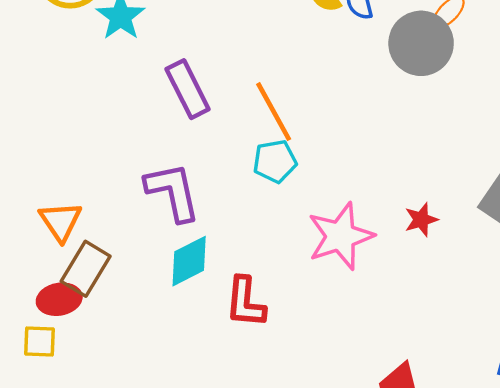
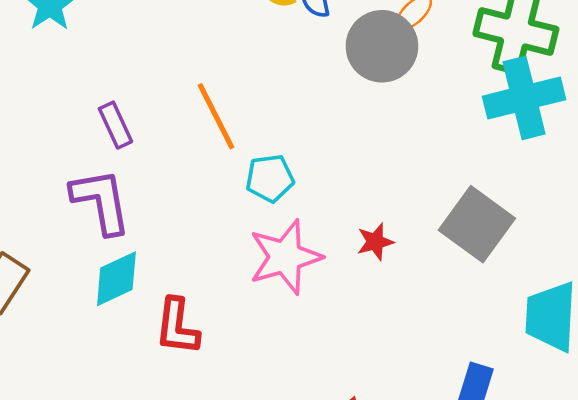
purple rectangle: (188, 89) -> (115, 125), moved, size x0.7
cyan pentagon: (275, 161) -> (270, 178), moved

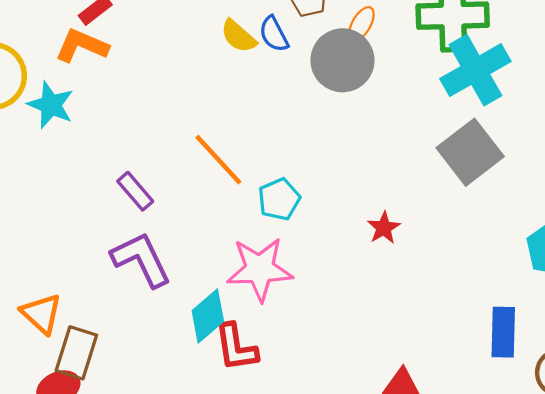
gray square: (477, 224) -> (470, 152), moved, turned 32
pink star: (285, 257) -> (260, 269), moved, turned 30
cyan diamond: (116, 279) -> (208, 316), moved

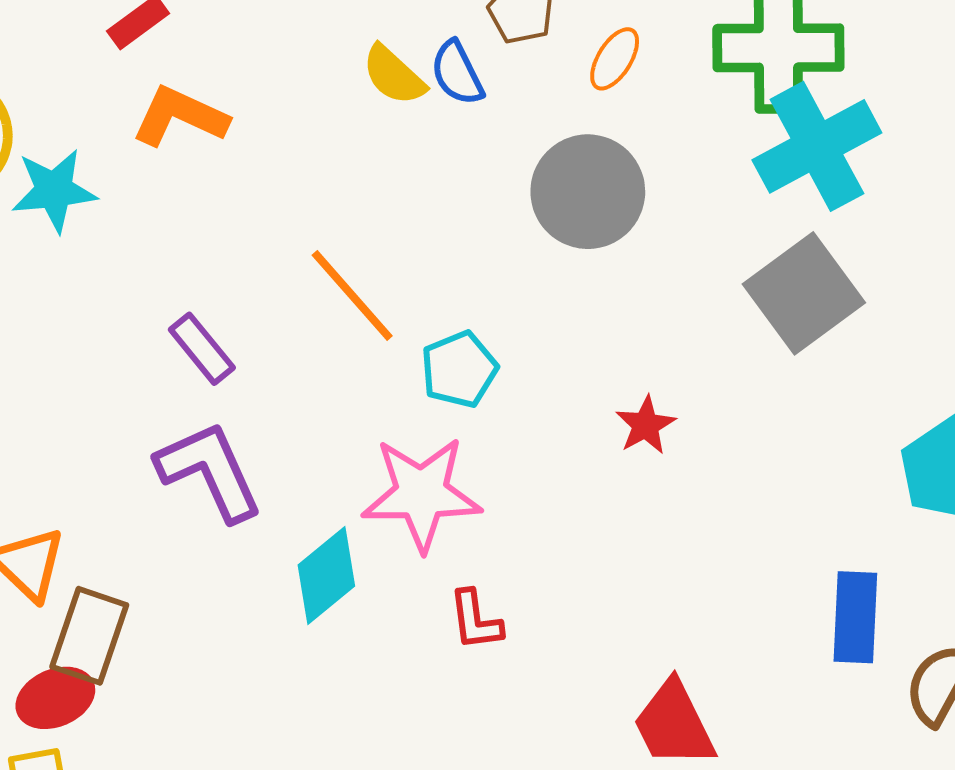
orange L-shape: (82, 46) -> (180, 116), moved
gray circle: (342, 60) -> (588, 192), moved
cyan star: (51, 105) -> (54, 190), turned -30
red L-shape: (236, 347) -> (475, 620), moved, size x0.7

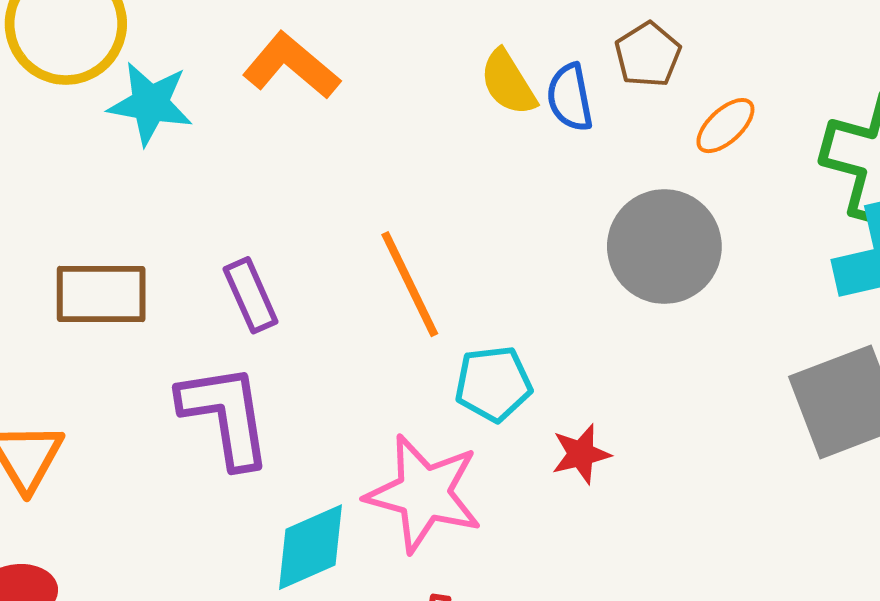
red star: (646, 425) -> (581, 454), moved
brown rectangle: (89, 636) -> (101, 294), moved, turned 56

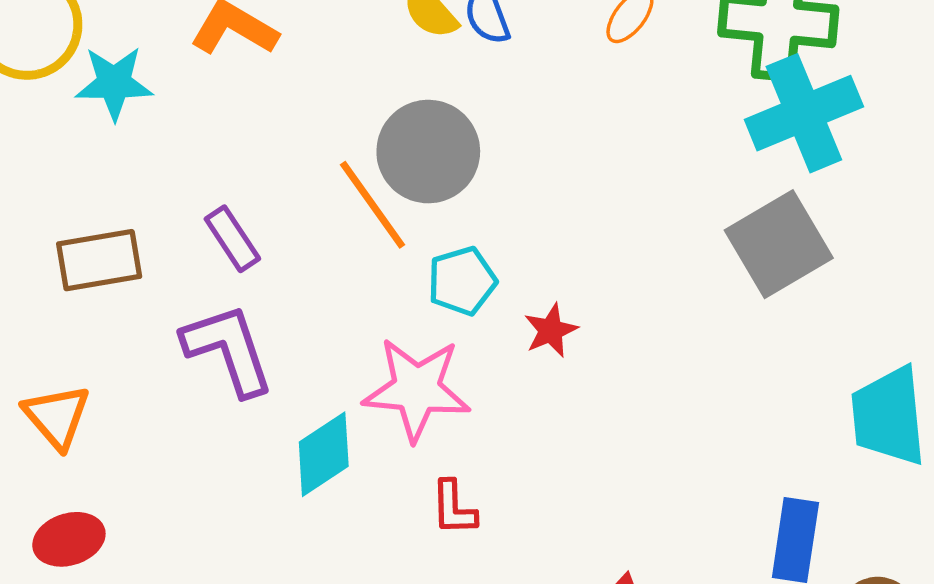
gray circle: (664, 247) -> (428, 152), moved

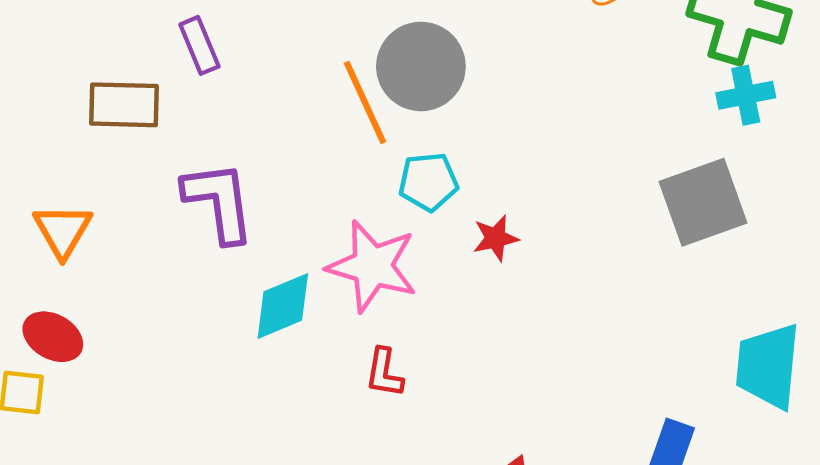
cyan cross: (804, 113) -> (746, 95), size x0.6
purple rectangle: (232, 239) -> (199, 45), moved
red ellipse: (69, 539) -> (53, 337), turned 36

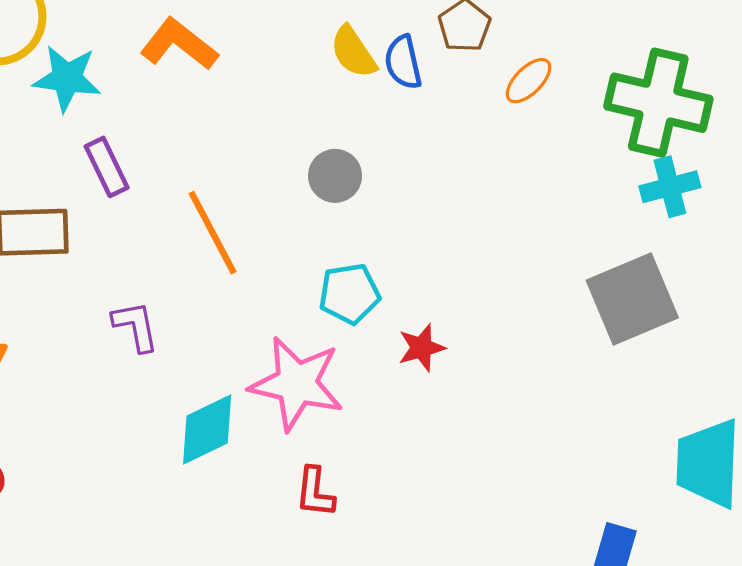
gray circle: (421, 66) -> (335, 176), size x0.6
orange line: (365, 103) -> (213, 233), moved
purple L-shape: (219, 202) -> (136, 326), size x0.6

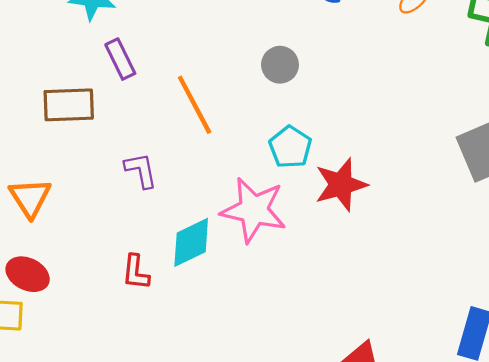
cyan pentagon: (349, 294) -> (290, 147), turned -30
red star: (421, 348) -> (341, 185), size x1.6
red L-shape: (315, 492) -> (136, 272), moved

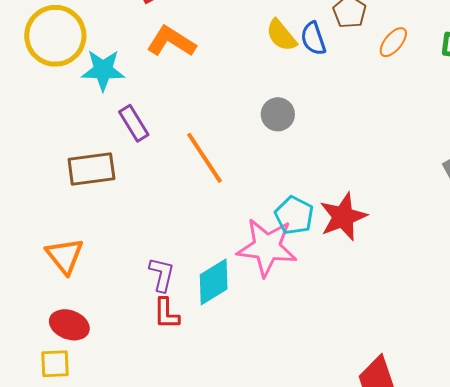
cyan pentagon: (290, 147) -> (294, 215), moved
purple L-shape: (141, 170) -> (162, 274), moved, turned 30

